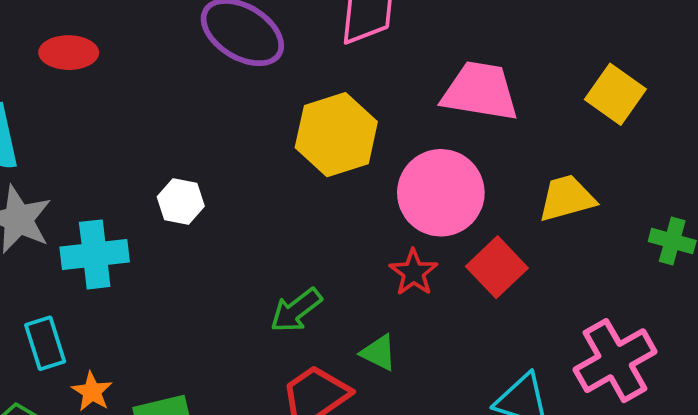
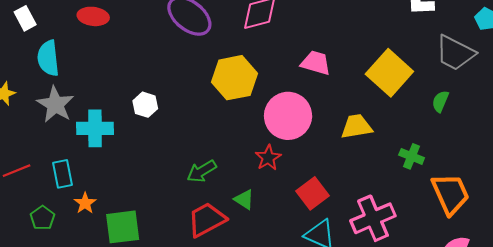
pink trapezoid: (480, 91) -> (316, 63), size x0.7
yellow square: (615, 94) -> (389, 73), size x1.4
red square: (497, 267) -> (312, 193), moved

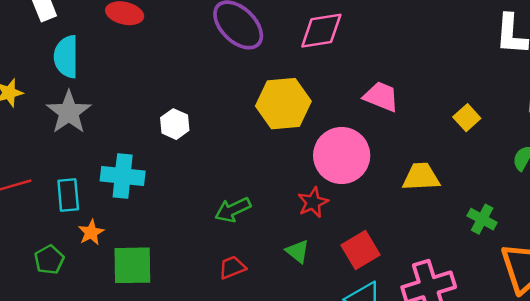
yellow square: (389, 73) -> (467, 118), size x0.5
cyan cross: (95, 128) -> (123, 176), moved
green triangle: (244, 199) -> (298, 251), moved
green pentagon: (43, 218) -> (49, 260), moved
red trapezoid: (207, 220) -> (232, 267), size x0.6

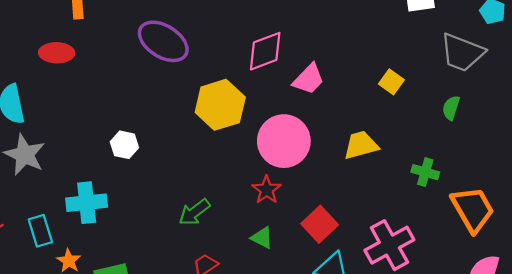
pink diamond: (321, 31) -> (265, 51), moved
pink trapezoid: (381, 96) -> (309, 79), turned 124

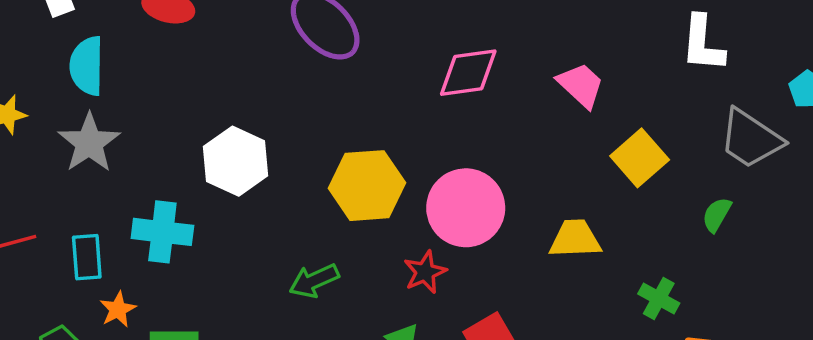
pink trapezoid: (309, 79) -> (581, 85), moved, turned -104
yellow square: (391, 82) -> (640, 158), size x1.5
yellow hexagon: (220, 105) -> (367, 186), moved
white hexagon: (124, 145) -> (236, 161), size x1.6

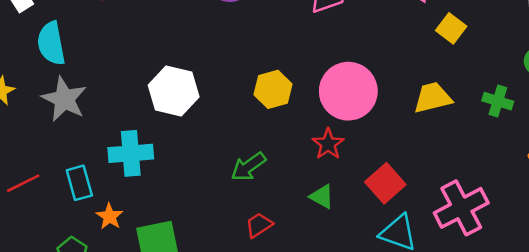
yellow square: (640, 158) -> (451, 28), moved, size x0.7
yellow hexagon: (367, 186) -> (273, 89), size x0.7
green cross: (659, 299) -> (498, 101), moved

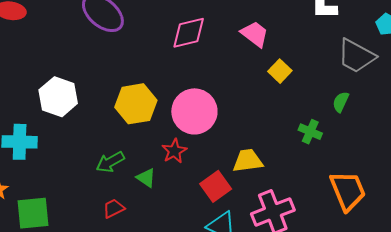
yellow hexagon: (273, 89) -> (136, 104), size x1.4
yellow trapezoid: (433, 98) -> (248, 161), moved
green triangle: (322, 196) -> (146, 178), moved

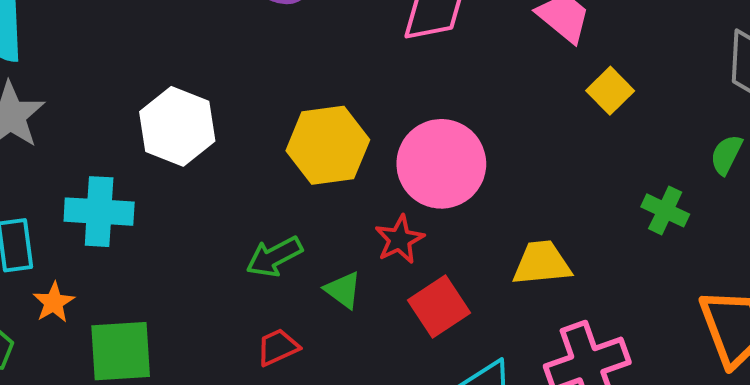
red square: (216, 186) -> (439, 307), moved

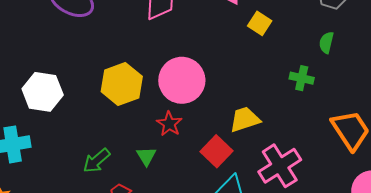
green arrow: (274, 257) -> (96, 161), moved
green triangle: (343, 290) -> (146, 156), turned 35
red square: (439, 307) -> (216, 151), moved

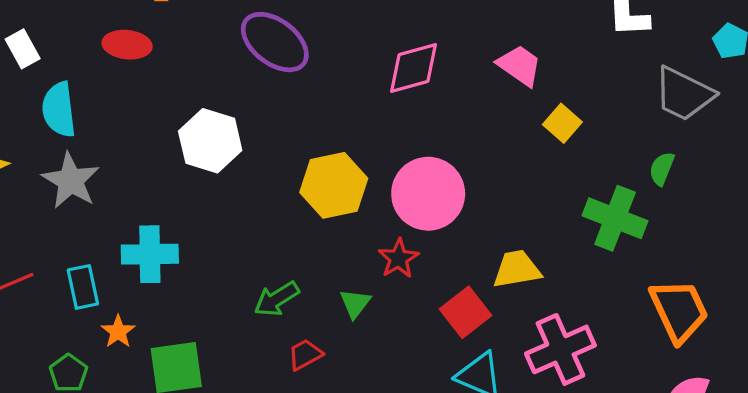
green cross: (302, 78) -> (615, 218), size x1.6
white hexagon: (43, 92) -> (210, 141), moved

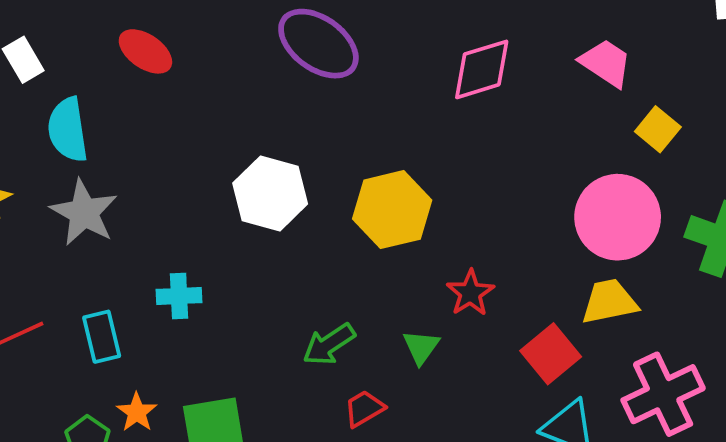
red ellipse: (127, 45) -> (145, 51), turned 30
white hexagon: (210, 141) -> (270, 193), moved
pink circle: (428, 194) -> (618, 217), moved
cyan cross: (150, 254) -> (179, 296), size x0.7
orange star: (118, 332) -> (137, 412), moved

